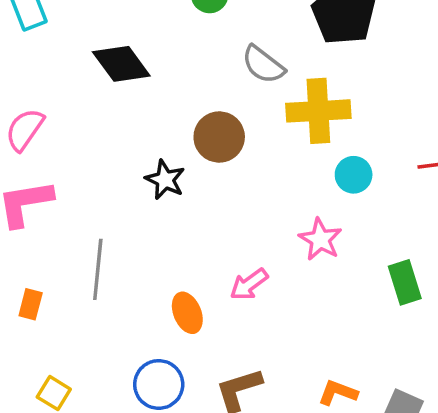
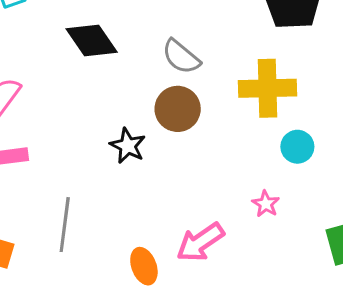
gray semicircle: (263, 65) -> (181, 57), moved
pink star: (320, 239) -> (266, 204), size x0.7
pink arrow: (249, 284) -> (200, 242), size x1.4

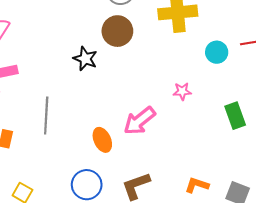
cyan circle: (297, 147) -> (217, 52), moved
pink star: (266, 204) -> (182, 91), turned -30

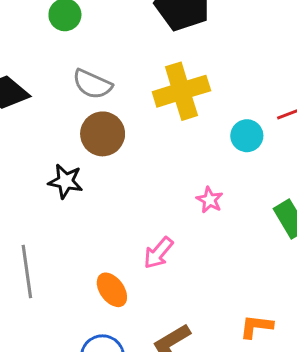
pink star: (182, 91) -> (210, 200), turned -30
pink arrow: (140, 121) -> (158, 253), size x0.7

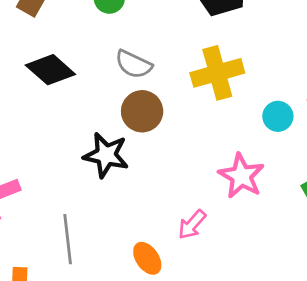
black star: (66, 181) -> (106, 155), size x1.4
pink star: (210, 200) -> (241, 176), size x1.8

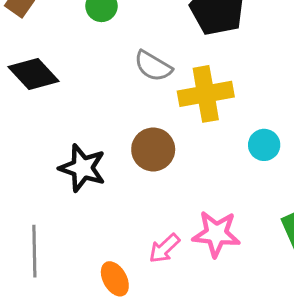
gray semicircle: (134, 64) -> (153, 66), moved
brown circle: (142, 111) -> (153, 149), moved
pink star: (241, 176) -> (216, 234), moved, turned -30

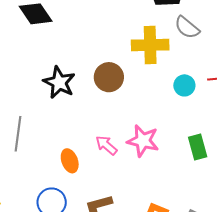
gray semicircle: (153, 66) -> (187, 27), moved
pink arrow: (164, 248) -> (106, 145), turned 75

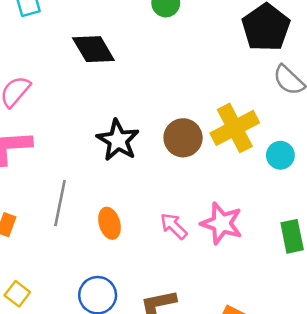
yellow cross: (150, 45) -> (235, 128), moved, turned -30
orange ellipse: (70, 161) -> (109, 223), moved

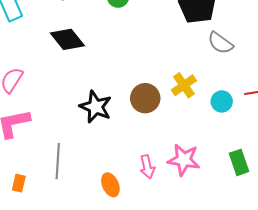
yellow cross: (235, 128) -> (184, 85), size x0.7
orange ellipse: (109, 223) -> (110, 185), moved
pink arrow: (174, 226) -> (147, 167), turned -140

